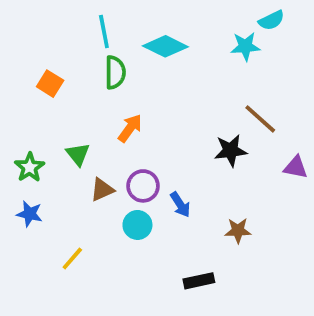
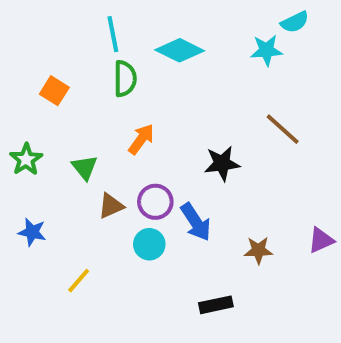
black star: (230, 151) -> (222, 163), moved
green star: (30, 167) -> (26, 159), moved
purple triangle: (296, 167) -> (321, 240), moved, turned -35
blue arrow: (180, 205) -> (196, 222), size x1.4

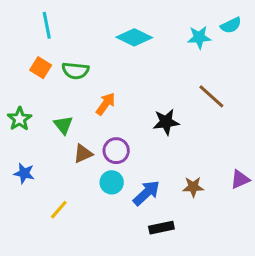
cyan semicircle: (295, 22) -> (231, 25), moved
cyan line: (113, 34) -> (47, 25), moved
green semicircle: (125, 79) -> (75, 71), moved, turned 96
blue arrow: (196, 222) -> (146, 193), moved, turned -100

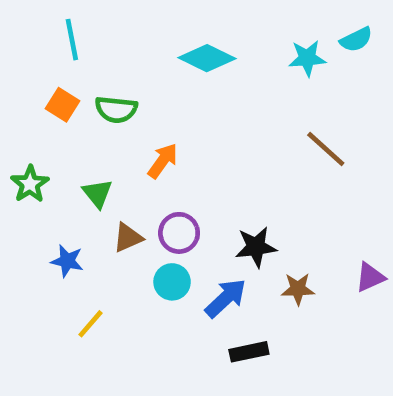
black star: (166, 122) -> (256, 247), moved
blue star: (24, 173) -> (67, 261), moved

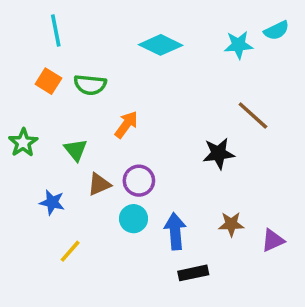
black star: (256, 247) -> (219, 154), moved
purple triangle: (370, 277) -> (273, 240), moved
blue arrow: (226, 298) -> (175, 231), turned -52

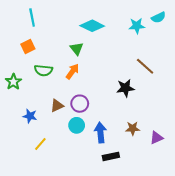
orange square: (48, 81) -> (28, 47), turned 32
green semicircle: (90, 85) -> (43, 70), moved
green triangle: (76, 150) -> (77, 49), moved

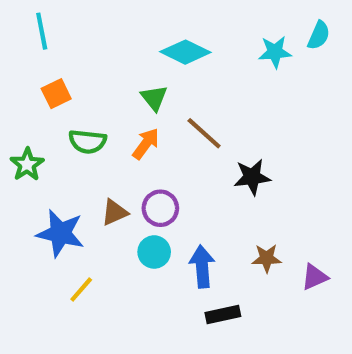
cyan line: (32, 17) -> (42, 31), moved
cyan semicircle: (159, 17) -> (319, 35), turned -40
brown line: (145, 66) -> (204, 133), moved
blue star: (30, 116) -> (60, 233), size x1.6

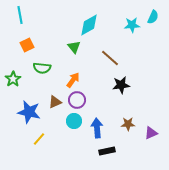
cyan diamond: (185, 52) -> (89, 25), turned -55
brown line: (204, 133) -> (110, 58), moved
orange arrow: (146, 144) -> (73, 80), moved

